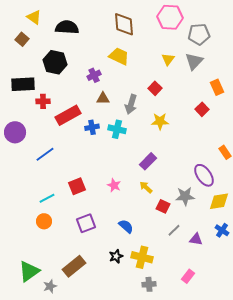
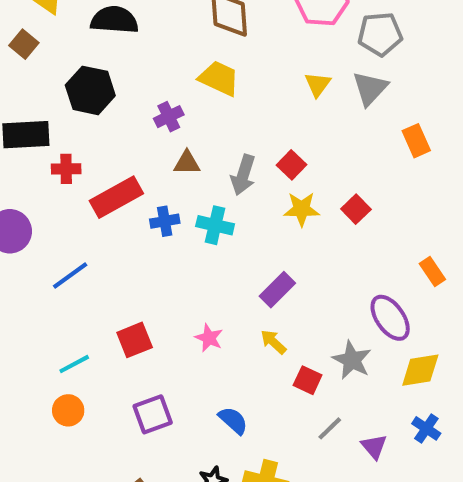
red square: (155, 88) -> (292, 165), moved
red square: (202, 109) -> (356, 209), moved
gray star: (185, 196) -> (352, 360), turned 30
purple triangle: (196, 239) -> (374, 447), turned 40

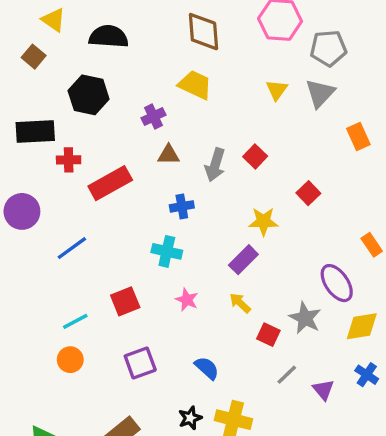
yellow star: (302, 209) -> (263, 221), moved
blue cross: (165, 221) -> (182, 206), moved
cyan cross: (215, 225) -> (167, 251), moved

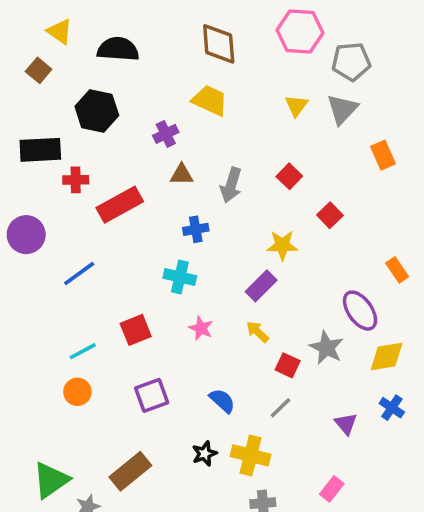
red square: (255, 156) -> (289, 176), moved
gray line: (287, 375) -> (281, 408), moved

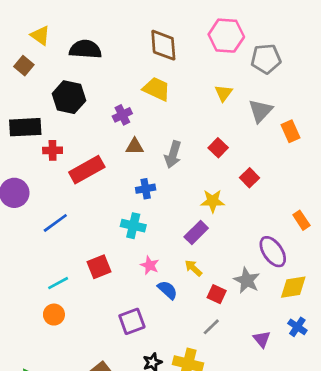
gray triangle: (342, 109) -> (260, 111), moved
purple square: (152, 395) -> (132, 321), moved
blue semicircle: (222, 401) -> (167, 290), moved

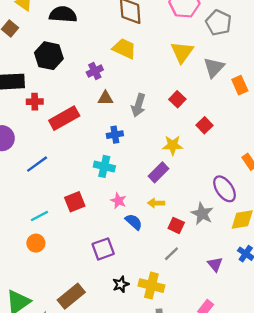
gray pentagon: (266, 59) -> (219, 23), turned 30
yellow triangle: (224, 93) -> (182, 52), size x1.5
yellow arrow: (193, 268) -> (156, 203), turned -42

